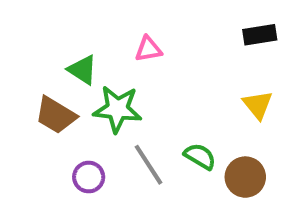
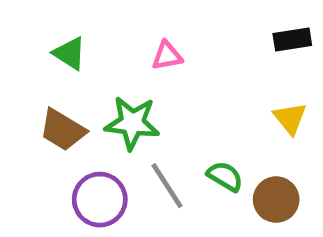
green triangle: (82, 70) -> (70, 53), moved
purple circle: (89, 177) -> (100, 200), size x1.5

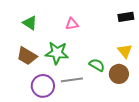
green semicircle: (225, 176) -> (97, 65), moved
gray line: (167, 186) -> (72, 80), turned -65
brown circle: (276, 200) -> (119, 74), moved

